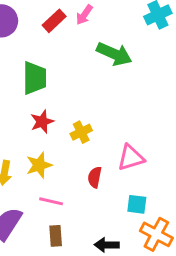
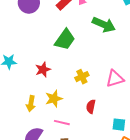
green trapezoid: (35, 78) -> (65, 40), moved, turned 35
red star: (42, 122) -> (43, 70), moved
pink triangle: (131, 158) -> (115, 79), moved

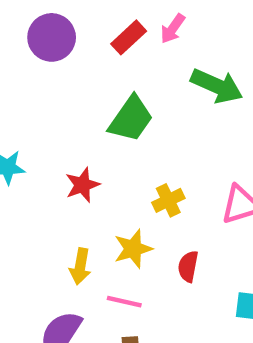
yellow star: (54, 99) -> (133, 249), moved
yellow arrow: (31, 104) -> (80, 266), moved

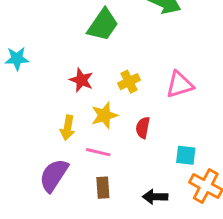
red star: (82, 185) -> (81, 80), moved, turned -30

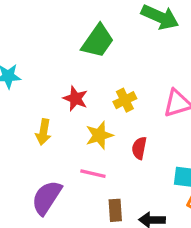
yellow arrow: (68, 128) -> (43, 132), moved
brown rectangle: (103, 188) -> (115, 210), moved

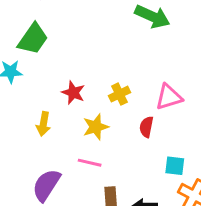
green trapezoid: (98, 41) -> (33, 39), moved
red semicircle: (139, 148) -> (146, 127), moved

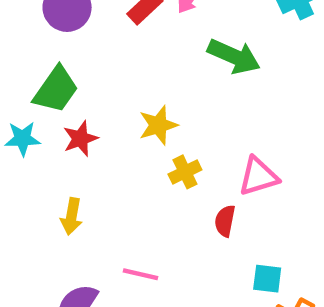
red star: (73, 93) -> (80, 139), moved, turned 30
yellow star: (96, 127) -> (158, 125), moved

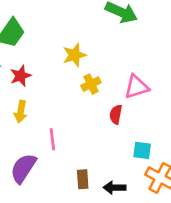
red star: (80, 139) -> (21, 76), moved
pink line: (140, 274) -> (52, 139), moved, turned 70

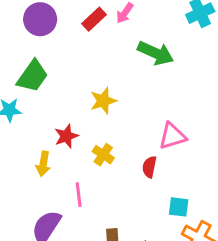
red star: (21, 76) -> (66, 136), moved
yellow cross: (91, 84) -> (103, 155), moved, turned -30

